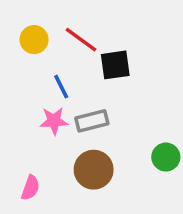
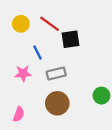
pink star: (54, 121) -> (23, 73), moved

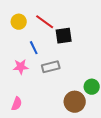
brown circle: (57, 103) -> (75, 102), moved

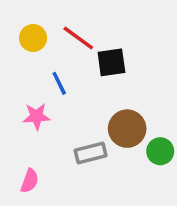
gray rectangle: (51, 67) -> (91, 153), moved
brown circle: (75, 102) -> (127, 129), moved

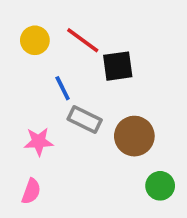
pink star: (37, 116) -> (39, 142), moved
green circle: (160, 151) -> (160, 186), moved
gray rectangle: (91, 153) -> (85, 119), moved, turned 40

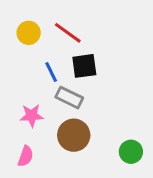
black square: (118, 66) -> (84, 66), moved
brown circle: (134, 136) -> (74, 135), moved

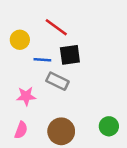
yellow circle: (29, 33) -> (20, 40), moved
blue line: (51, 72) -> (42, 60), turned -60
brown circle: (74, 135) -> (61, 131), moved

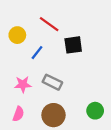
black square: (70, 55) -> (73, 45), moved
blue line: (42, 60) -> (37, 53), turned -56
gray rectangle: (57, 81) -> (52, 82), moved

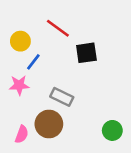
blue line: (37, 53) -> (33, 62), moved
pink star: (23, 84) -> (19, 85), moved
brown circle: (53, 115) -> (49, 124), moved

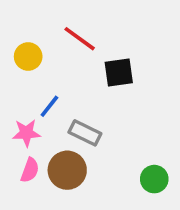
blue line: (33, 62) -> (49, 106), moved
pink star: (19, 85) -> (26, 133), moved
pink semicircle: (22, 134) -> (30, 170), moved

